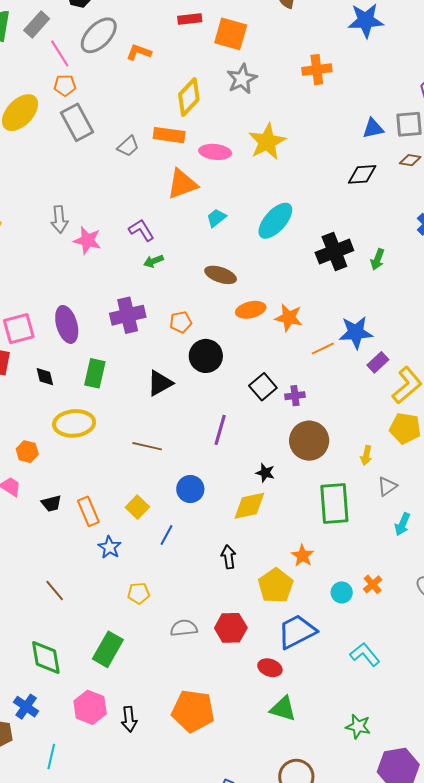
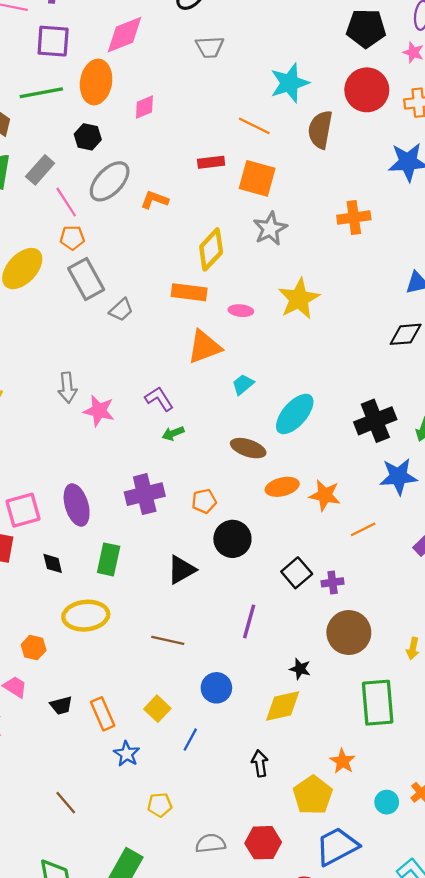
gray trapezoid: (128, 146) -> (121, 310), moved
pink ellipse: (215, 152) -> (241, 311), size x0.7
cyan ellipse: (275, 221) -> (295, 414), moved
blue star: (356, 332) -> (398, 476), moved

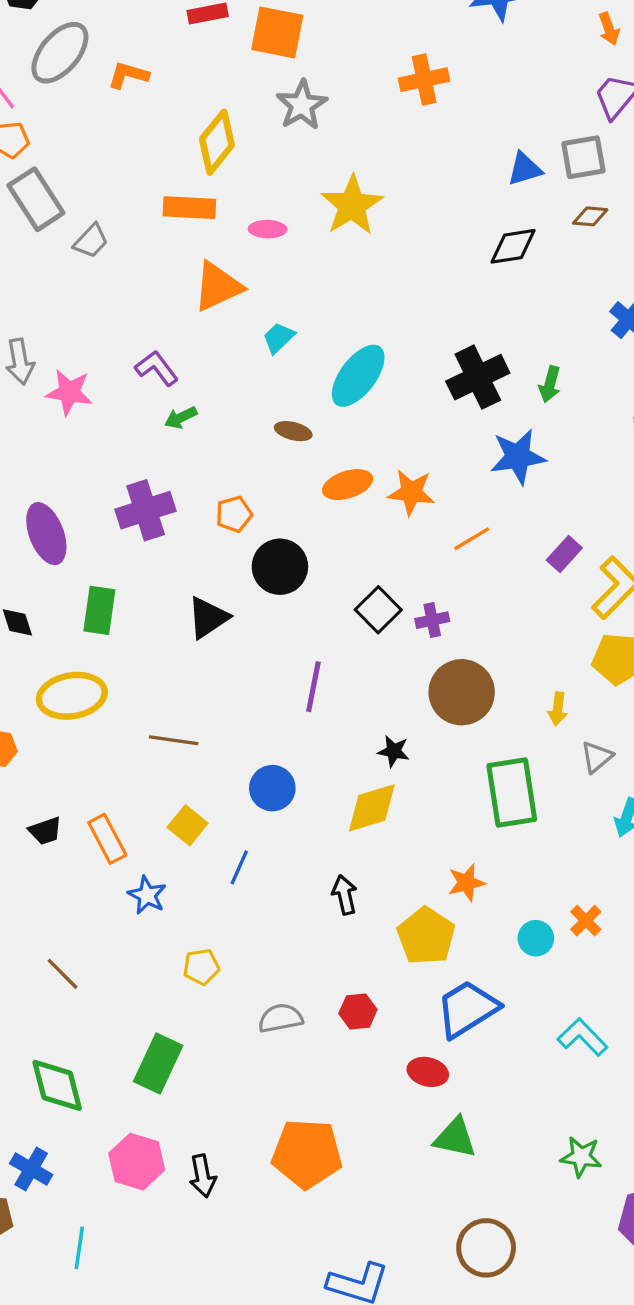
brown ellipse: (248, 448) -> (293, 431), size x0.7
brown line: (168, 640) -> (174, 740), moved
orange star: (343, 761) -> (466, 883), turned 30
red hexagon: (263, 843) -> (358, 1012), size x0.7

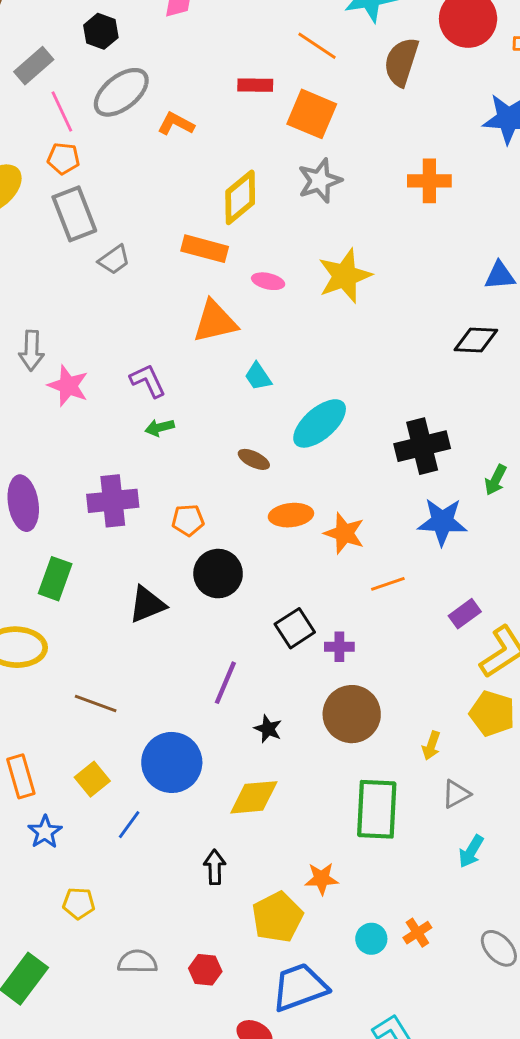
cyan trapezoid: (279, 338) -> (258, 377), turned -92
green arrow: (550, 384) -> (496, 480), moved
black star: (394, 751) -> (268, 729), moved
blue circle: (272, 788) -> (172, 762), size x1.5

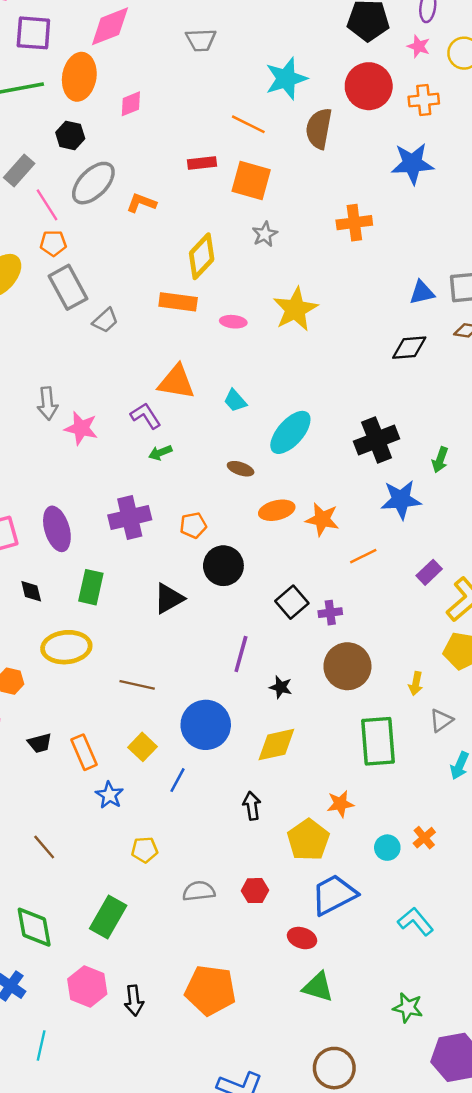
gray star: (320, 181) -> (265, 234), size x0.7
orange triangle: (215, 322) -> (176, 382), moved, turned 30

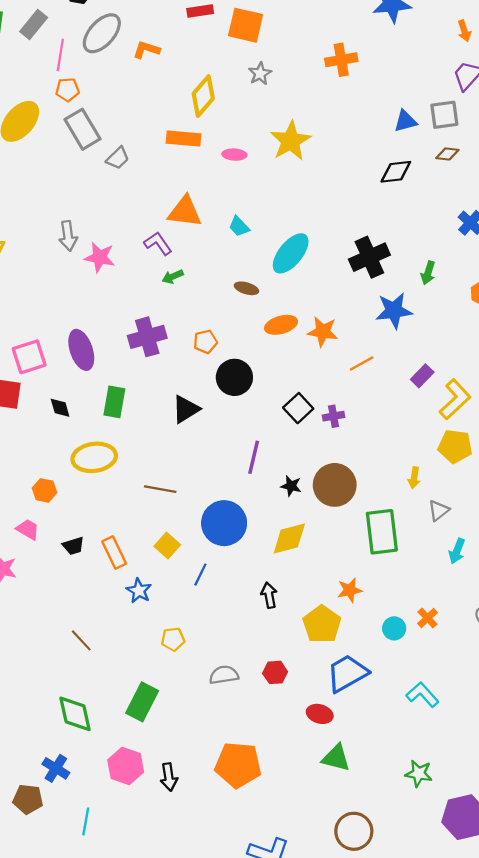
pink line: (47, 205) -> (60, 55), turned 44
brown circle: (347, 666) -> (335, 485), moved

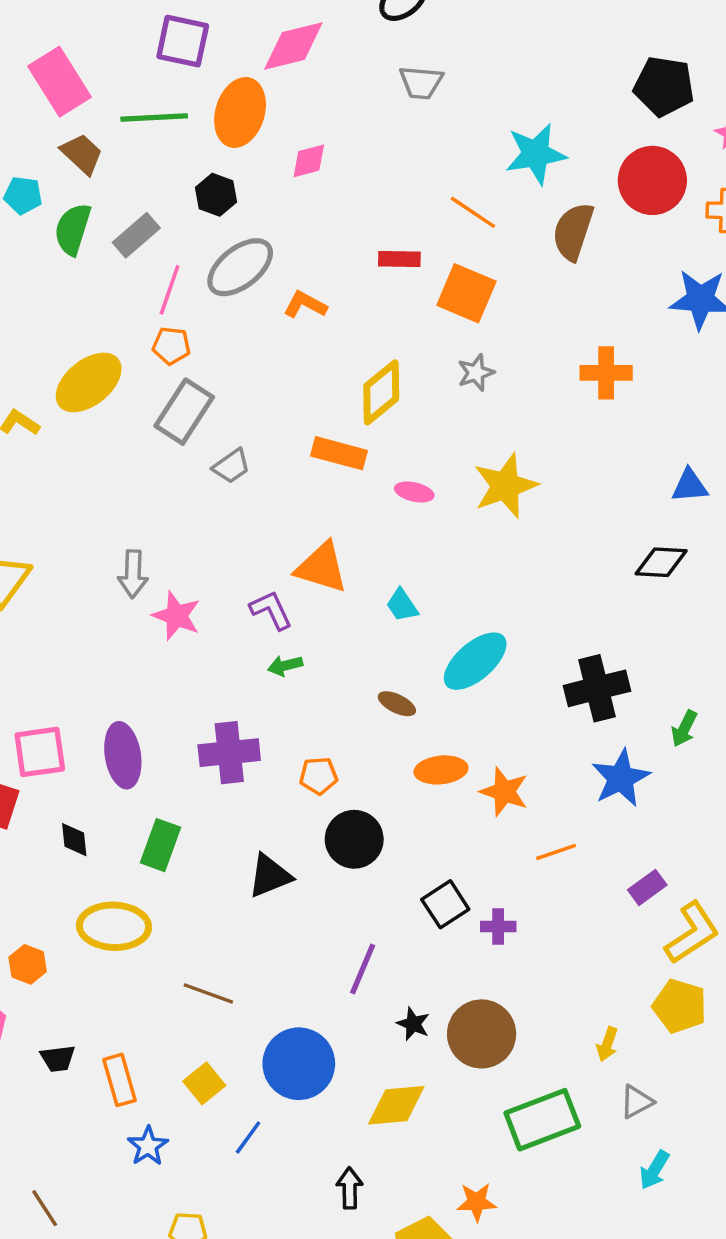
gray rectangle: (82, 129) -> (184, 412), turned 54
blue star: (394, 311) -> (621, 778), turned -30
green rectangle: (382, 532) -> (542, 1120), turned 66

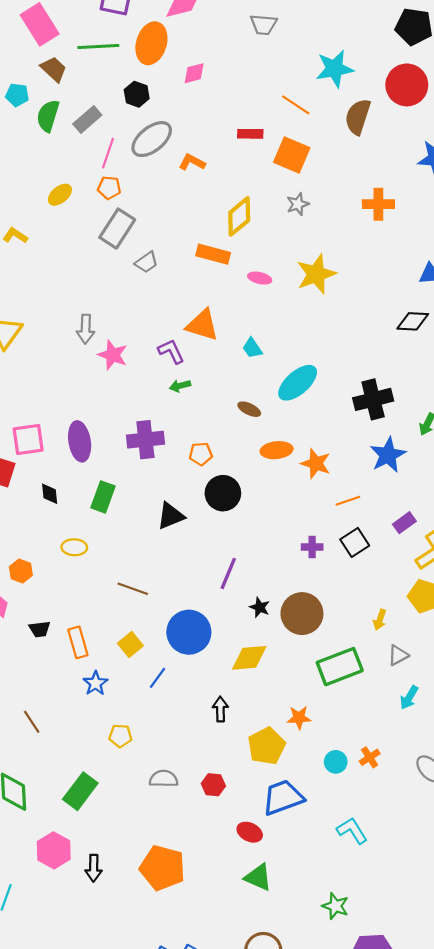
yellow ellipse: (89, 382) -> (60, 195), moved, size x0.6
black square: (445, 904) -> (355, 542), moved
yellow ellipse: (114, 926) -> (74, 547), size x0.6

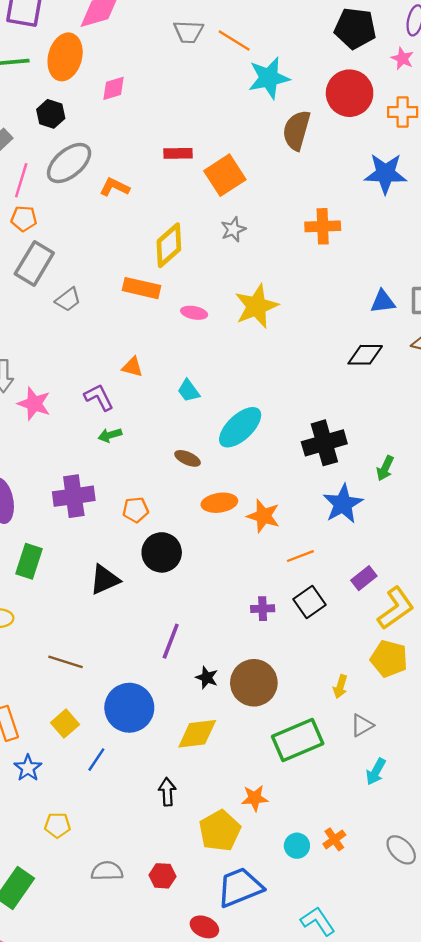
orange line: (296, 105) -> (234, 40), moved
orange square: (292, 155) -> (225, 175), turned 36
orange triangle: (202, 325) -> (132, 367), size x0.6

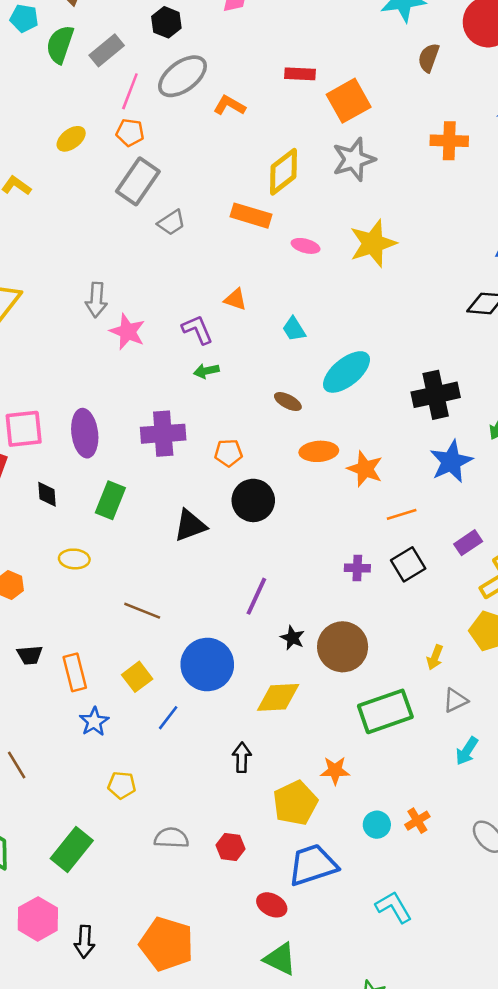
brown semicircle: (296, 130) -> (429, 58), size x0.7
orange cross: (323, 226) -> (449, 141), moved
gray star: (233, 229) -> (354, 159), size x1.6

